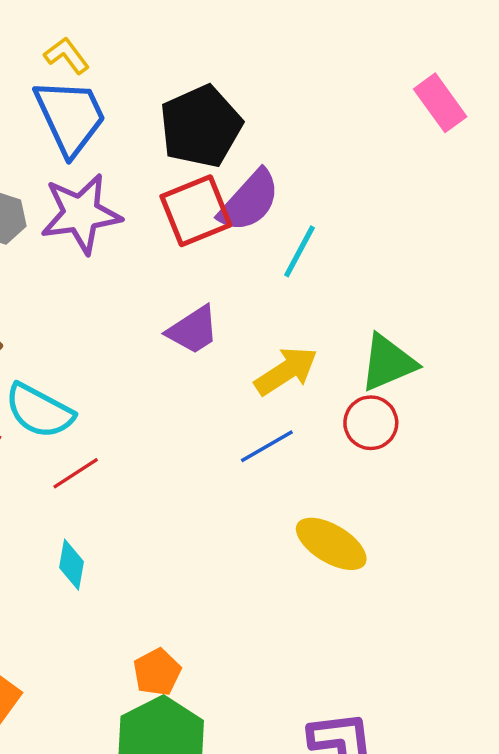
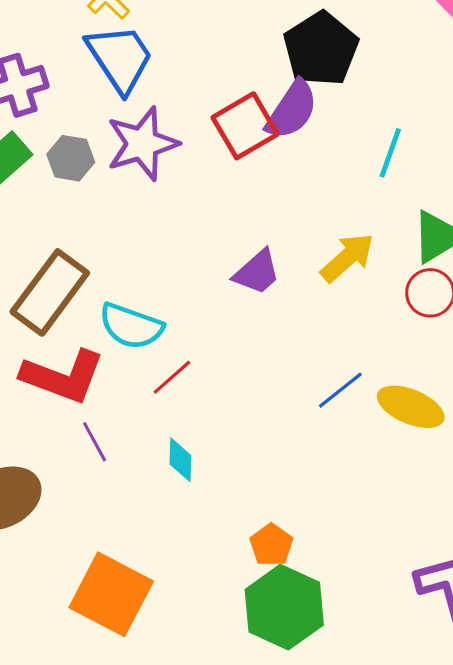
black pentagon: (201, 126) -> (321, 49), moved
cyan line: (299, 251) -> (390, 153), moved
purple trapezoid: (193, 330) -> (257, 272), moved
blue line: (267, 446) -> (340, 390), moved

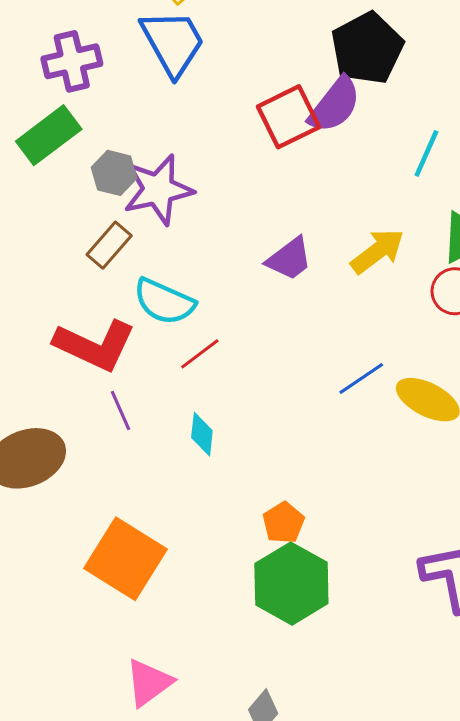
purple star: (142, 144) -> (158, 190), moved
gray hexagon: (71, 158) -> (114, 173), moved
brown rectangle: (50, 292) -> (109, 245), moved, size x0.6

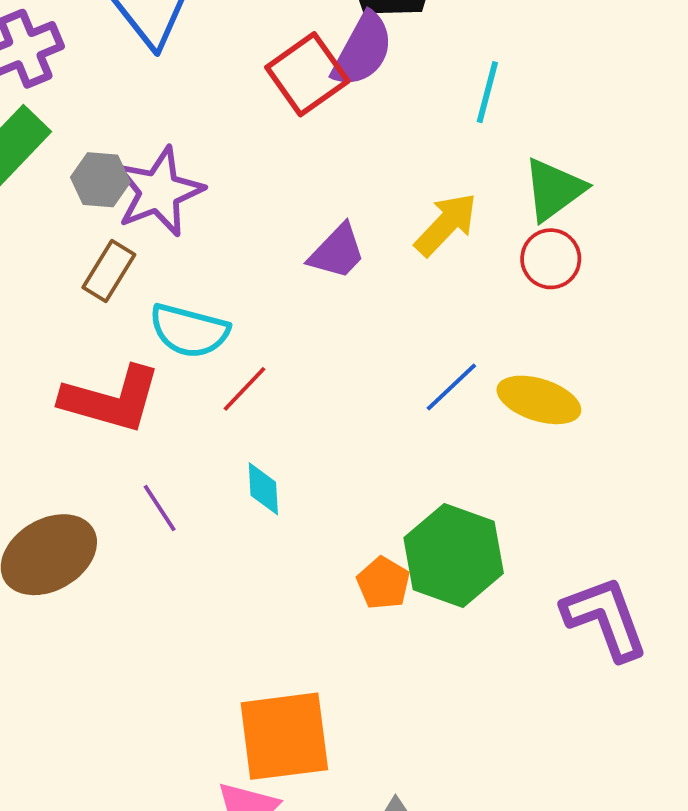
purple line: (121, 410) -> (160, 508), moved
orange square: (126, 559) -> (284, 736), moved, turned -30
green hexagon: (291, 584) -> (454, 555), moved

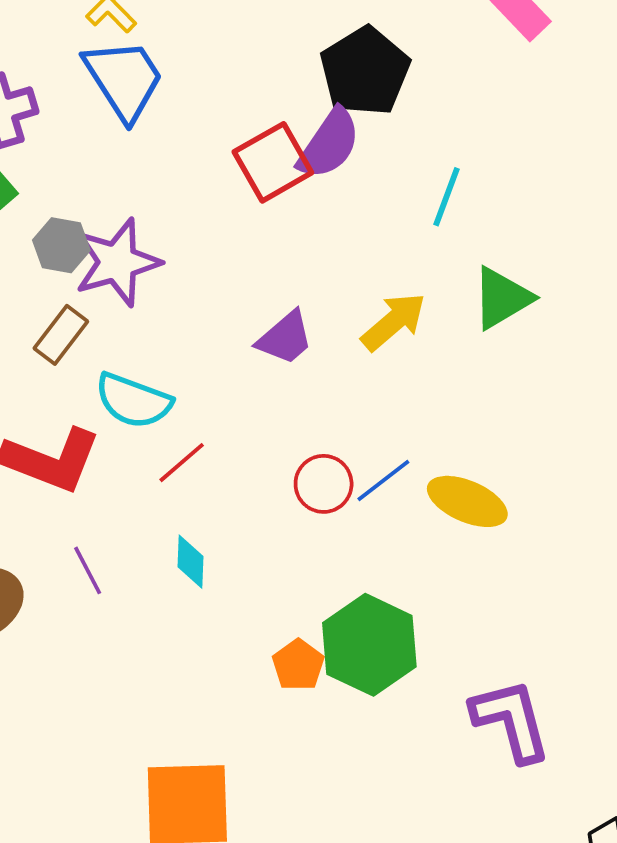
red circle: (551, 259) -> (324, 484), moved

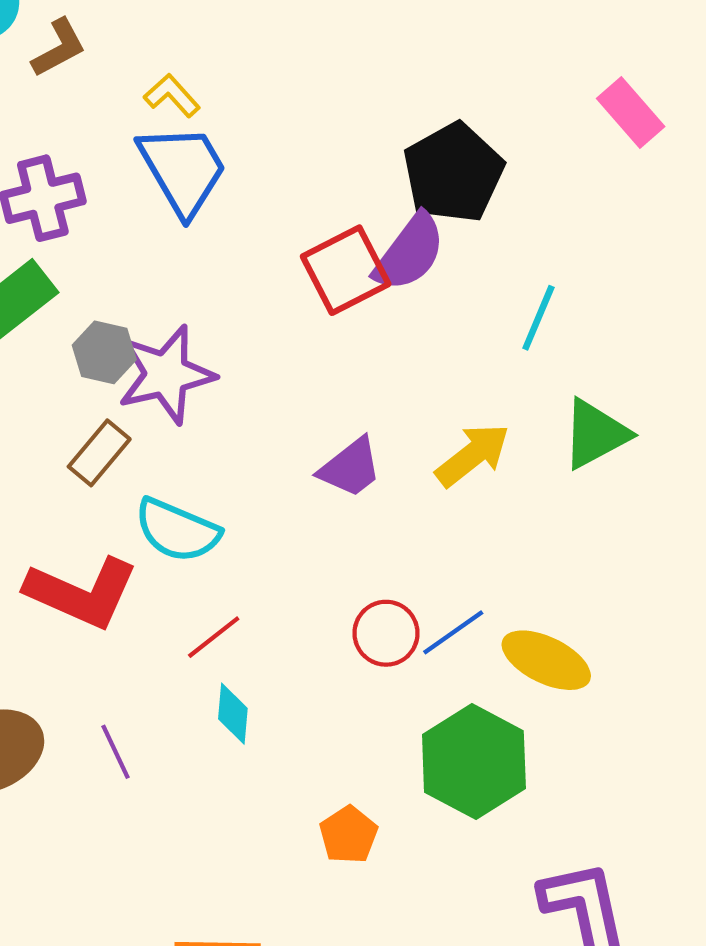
red line: (182, 463) -> (214, 637), moved
purple line: (88, 570) -> (116, 752), moved
green hexagon: (369, 645) -> (474, 761), moved

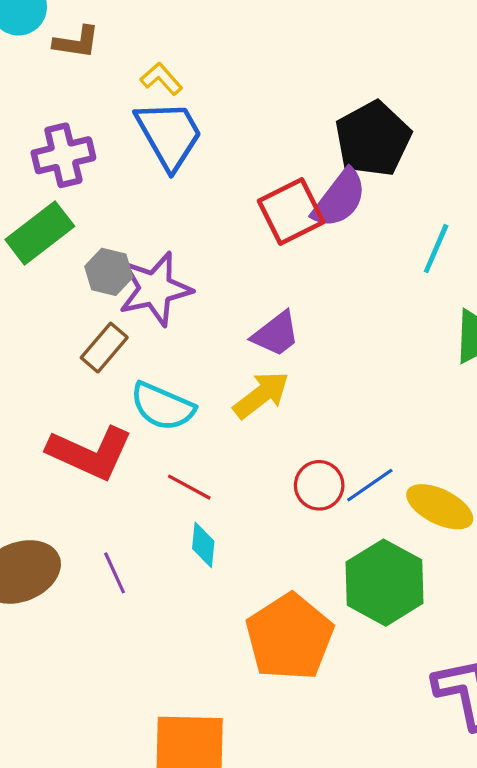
brown L-shape: (59, 48) -> (76, 42), turned 36
yellow arrow: (473, 455) -> (261, 395), moved
purple trapezoid: (350, 468) -> (276, 334), moved
red line: (214, 637) -> (189, 487), turned 66
orange pentagon: (348, 835) -> (290, 637), size x2.0

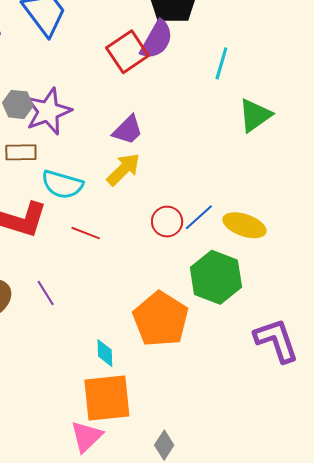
brown rectangle: (104, 348) -> (21, 152), turned 56
cyan diamond: (203, 545) -> (105, 353), moved

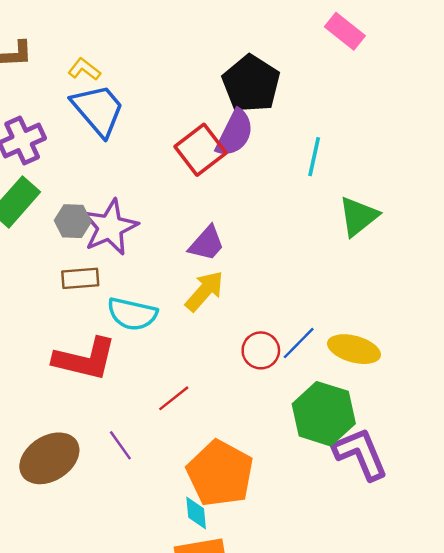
red line: (86, 233) -> (174, 398), moved, turned -56
orange pentagon: (161, 319) -> (220, 473), moved
purple L-shape: (276, 340) -> (360, 454), moved

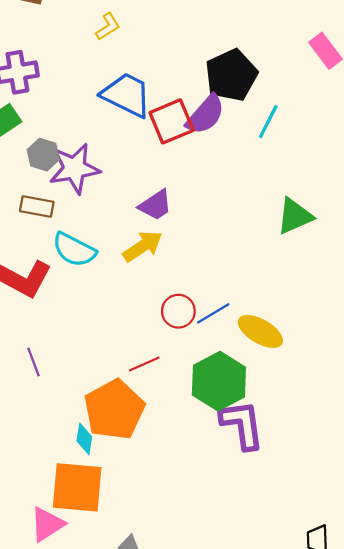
yellow L-shape: (84, 69) -> (108, 27), moved, turned 96
blue trapezoid: (98, 110) -> (127, 95), moved, turned -38
cyan line: (314, 157) -> (268, 122), moved
red line: (174, 398) -> (144, 364), moved

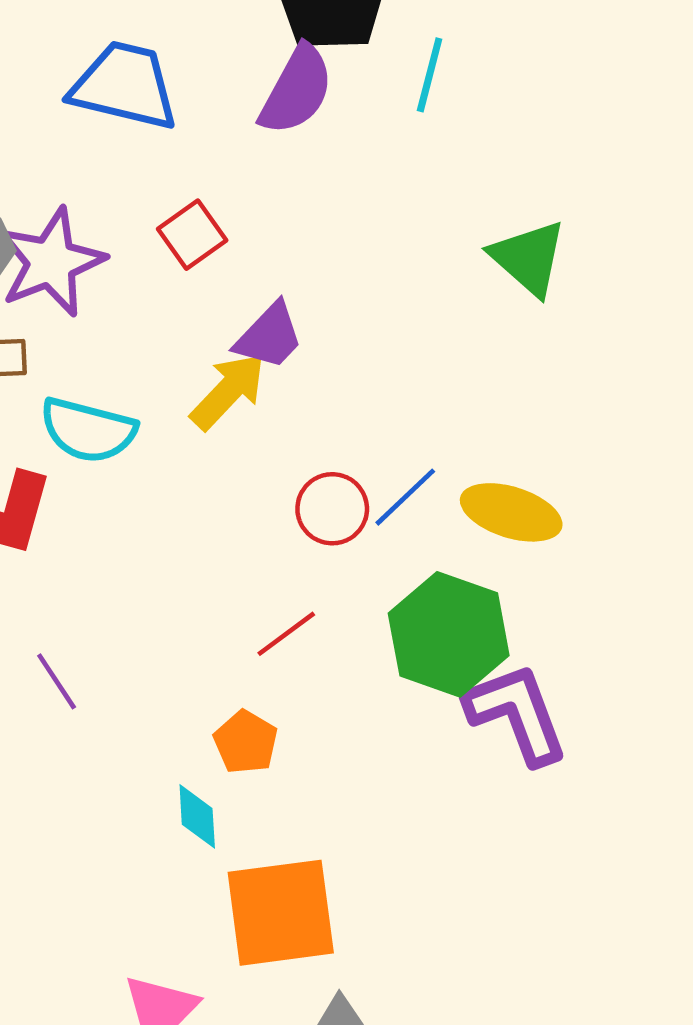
red square: (172, 121) -> (192, 235), moved, size x0.7
purple trapezoid: (156, 205) -> (269, 336), moved
green triangle: (295, 216) -> (528, 258), turned -42
orange pentagon: (114, 410) -> (246, 742), size x0.5
orange square: (77, 487) -> (281, 913), moved

